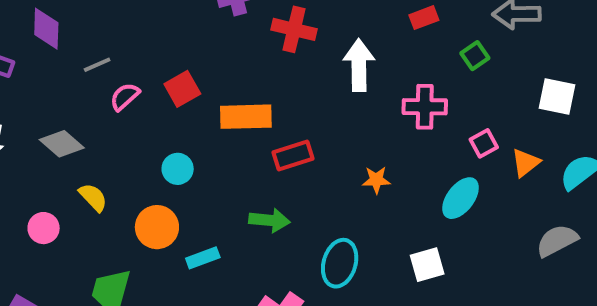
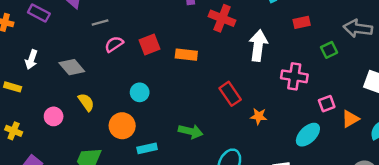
orange rectangle: (246, 117) -> (186, 55), moved, size x0.7
red rectangle: (293, 155) -> (230, 94), moved, turned 65

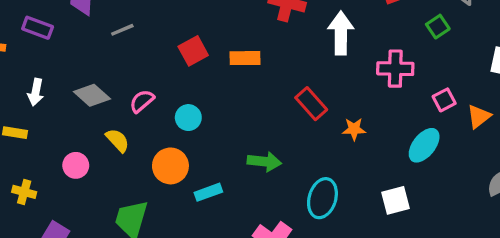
pink semicircle: (114, 44) -> (142, 101), moved

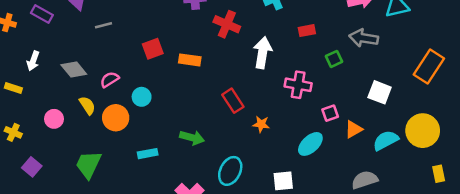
orange circle: (170, 166) -> (116, 118), moved

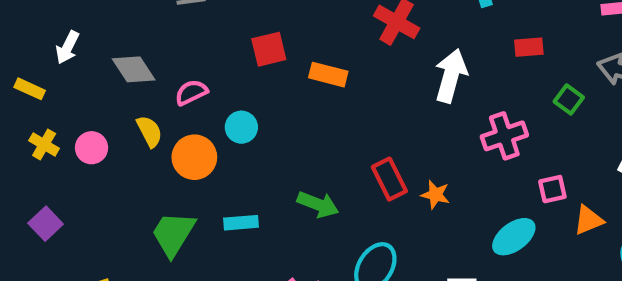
green square: (334, 59) -> (569, 99), turned -35
pink cross: (298, 85) -> (504, 136), turned -35
red rectangle: (233, 101) -> (389, 179), moved
yellow cross: (13, 132) -> (44, 144), moved
green trapezoid: (88, 165) -> (173, 234), moved

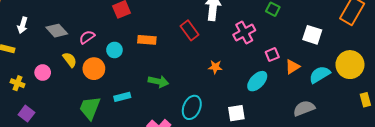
orange rectangle: (328, 75) -> (147, 40), moved
yellow cross: (44, 144) -> (18, 83), moved
red rectangle: (389, 179) -> (190, 30), moved

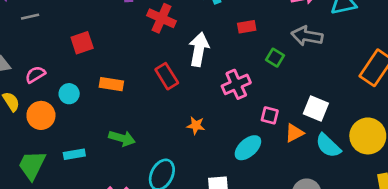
white square: (312, 35) -> (316, 109), moved
pink square: (272, 55) -> (270, 115), turned 32
cyan semicircle: (320, 75) -> (328, 146), turned -110

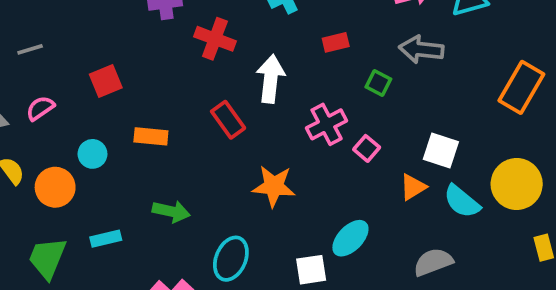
pink semicircle: (35, 75) -> (40, 108), moved
pink square: (270, 115) -> (367, 148), moved, turned 30
orange star: (196, 126) -> (274, 186), size x1.6
cyan ellipse: (248, 148) -> (350, 238), moved

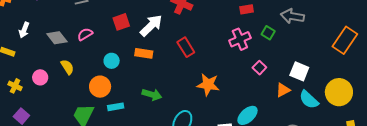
white arrow: (271, 79) -> (151, 26), moved, turned 35
pink cross: (327, 124) -> (240, 39), moved
orange circle: (55, 187) -> (100, 87), moved

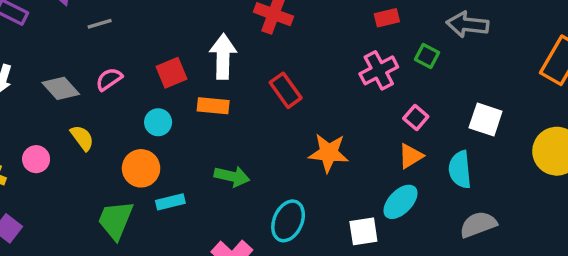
red square: (121, 22) -> (172, 73), moved
white arrow: (151, 26) -> (223, 57), turned -40
orange triangle: (283, 90) -> (411, 156), moved
cyan semicircle: (309, 100) -> (460, 170), moved, turned 45

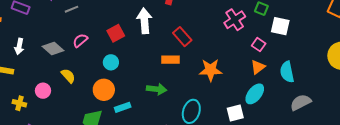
orange rectangle: (213, 106) -> (170, 60), moved
white square: (486, 120) -> (280, 26), moved

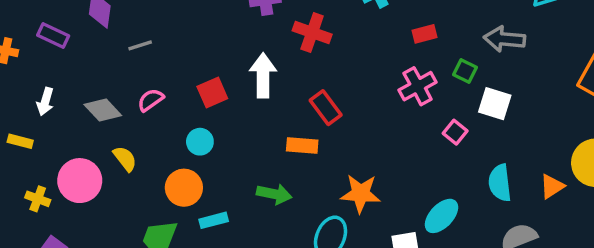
orange triangle: (258, 67) -> (552, 186), moved
orange star: (211, 70) -> (361, 194), moved
pink circle: (43, 91) -> (80, 181), size x1.6

